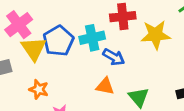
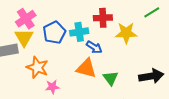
yellow triangle: (34, 49) -> (24, 37), moved
orange triangle: (105, 86) -> (86, 68), size x1.5
orange star: (39, 89) -> (37, 67), size x1.5

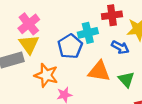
blue pentagon: (54, 33) -> (70, 46), moved
blue arrow: (94, 47) -> (120, 47), moved

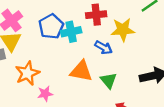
blue pentagon: (70, 46) -> (51, 26), moved
orange star: (46, 75) -> (27, 73), turned 30

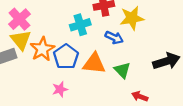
blue pentagon: (51, 26) -> (66, 57), moved
orange star: (27, 73) -> (42, 49), moved

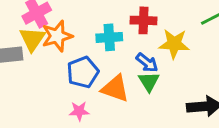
orange star: (42, 49) -> (57, 36), moved
green triangle: (122, 70) -> (149, 82), moved
pink star: (60, 89) -> (79, 111), moved

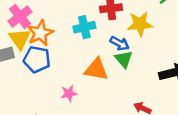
blue pentagon: (83, 72) -> (37, 59), moved, turned -30

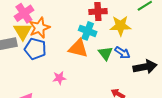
cyan cross: (84, 27) -> (88, 31), moved, turned 30
blue arrow: (120, 43) -> (122, 53), moved
orange triangle: (96, 69) -> (78, 48), moved

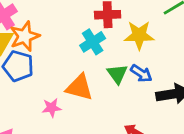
cyan cross: (88, 31) -> (93, 42), turned 36
orange triangle: (78, 48) -> (79, 87), moved

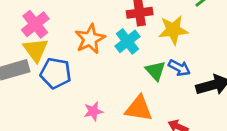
orange star: (25, 36) -> (90, 39), moved
orange triangle: (79, 87) -> (139, 109), moved

